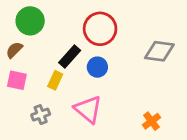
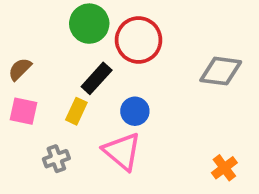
green circle: (30, 21) -> (89, 24), moved
blue circle: (97, 67) -> (135, 111), moved
orange cross: (151, 121) -> (224, 168), moved

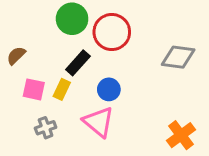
pink square: (24, 111) -> (34, 89), moved
orange cross: (224, 168) -> (181, 135), size x1.4

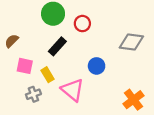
red circle: (112, 32) -> (82, 24), size x0.6
yellow rectangle: (62, 89) -> (48, 75), moved, turned -56
blue circle: (109, 89) -> (97, 66), moved

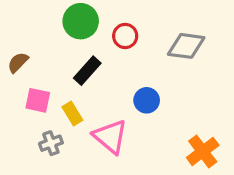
gray diamond: (131, 42) -> (186, 46), moved

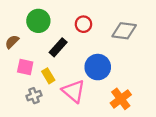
green circle: (81, 21) -> (38, 21), moved
blue circle: (147, 100) -> (98, 67), size x1.5
orange cross: (203, 151) -> (121, 99), moved

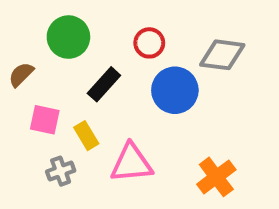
blue circle: (98, 67) -> (175, 90), moved
pink triangle: (74, 91) -> (132, 163), turned -45

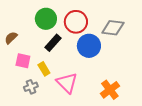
green circle: (68, 37) -> (46, 19), moved
red circle: (149, 43) -> (76, 22), size x1.5
pink triangle: (132, 163) -> (67, 83), turned 50

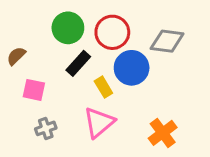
yellow rectangle: (44, 69) -> (103, 87), moved
pink triangle: (67, 83) -> (99, 123), turned 35

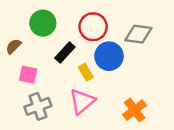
green circle: (68, 28) -> (43, 23), moved
gray cross: (46, 128) -> (38, 106), size x1.5

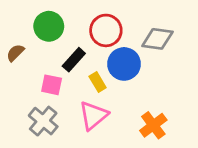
pink square: (28, 75) -> (52, 85), moved
gray cross: (38, 106) -> (43, 121), turned -30

